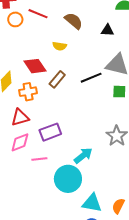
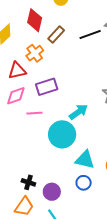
red diamond: (35, 66) -> (35, 20), turned 45
orange cross: (28, 92) -> (35, 53), moved, turned -30

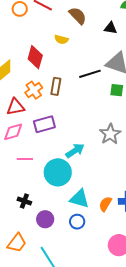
brown rectangle: (56, 35) -> (56, 86), moved, turned -36
pink line: (34, 113) -> (25, 159), moved
black cross: (28, 182) -> (24, 201), moved
purple circle: (52, 192) -> (45, 219), moved

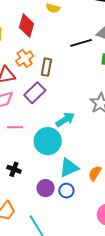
brown rectangle: (56, 86) -> (46, 67), moved
purple rectangle: (44, 124) -> (35, 93), turned -30
cyan triangle: (79, 199) -> (69, 168), turned -40
purple circle: (45, 219) -> (46, 188), moved

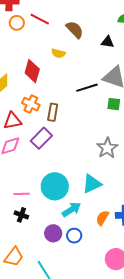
orange cross: (25, 59) -> (31, 104), turned -30
cyan arrow: (65, 120) -> (71, 210), moved
pink line: (15, 127) -> (22, 194), moved
cyan triangle: (69, 168) -> (92, 184), moved

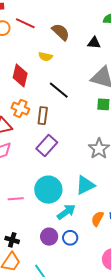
black line: (87, 88) -> (59, 90), moved, turned 60
purple rectangle: (41, 138) -> (47, 146), moved
black cross: (21, 215) -> (12, 240), moved

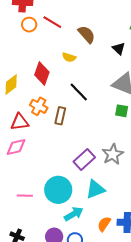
black triangle: (94, 43) -> (119, 49), turned 32
purple rectangle: (47, 146) -> (84, 159), moved

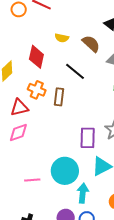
brown semicircle: (87, 34) -> (91, 44), moved
purple rectangle: (84, 159) -> (88, 138), turned -40
cyan arrow: (74, 214) -> (83, 193), turned -48

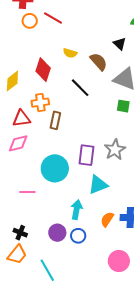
orange cross: (37, 90) -> (40, 103), turned -36
brown rectangle: (59, 97) -> (55, 120), moved
cyan circle: (65, 171) -> (55, 168), moved

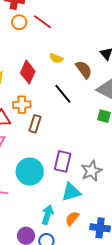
gray star: (115, 150) -> (92, 171), moved
orange semicircle: (107, 219) -> (72, 218), moved

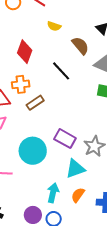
yellow semicircle: (56, 58) -> (54, 26), moved
brown rectangle: (35, 124) -> (35, 103), turned 42
purple rectangle: (63, 161) -> (65, 139), turned -70

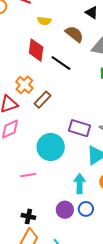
red diamond: (25, 52) -> (36, 50), moved
orange cross: (21, 84) -> (24, 85), turned -30

